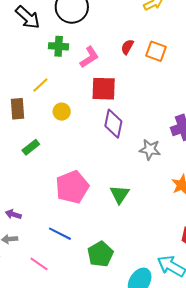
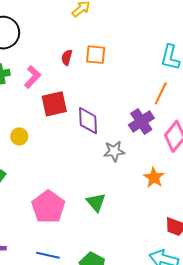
purple diamond: (113, 124) -> (88, 121), moved

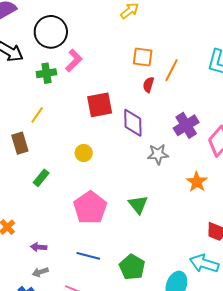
red semicircle: (67, 57) -> (148, 85), moved
pink L-shape: (32, 77) -> (74, 60), moved
orange line: (161, 93) -> (172, 70), moved
yellow circle: (19, 136) -> (84, 153), moved

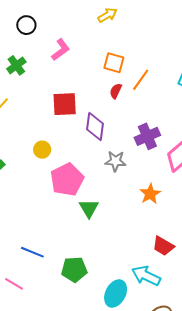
black circle: (51, 32) -> (26, 25), size x0.6
pink L-shape: (74, 60) -> (61, 50), moved
green cross: (46, 73) -> (16, 65), turned -36
pink pentagon: (90, 208) -> (67, 180), moved
green pentagon: (132, 267) -> (74, 269), turned 30

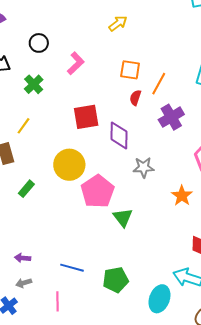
purple cross: (147, 136) -> (171, 117), moved
yellow circle: (42, 150) -> (69, 165), size x1.8
pink line: (14, 284) -> (58, 301), turned 66

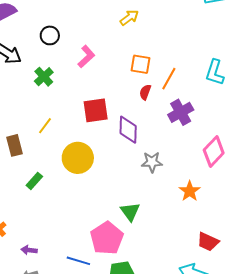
yellow line: (24, 126) -> (45, 126), moved
pink pentagon: (98, 191) -> (107, 238), moved

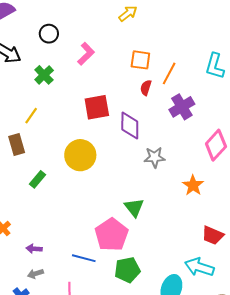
yellow line: (45, 126) -> (31, 116), moved

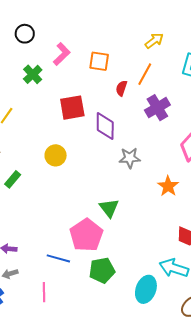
yellow arrow: (128, 13) -> (154, 41), moved
orange square: (140, 60) -> (99, 61), moved
green cross: (44, 75) -> (33, 74), moved
yellow circle: (80, 155) -> (56, 155), size x0.7

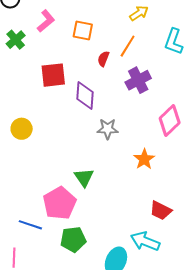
yellow circle: (56, 155) -> (22, 129), moved

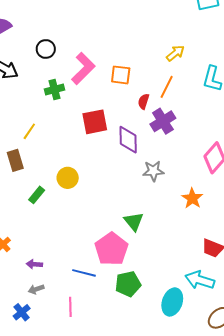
pink L-shape: (46, 21) -> (83, 69), size x1.4
green cross: (16, 40) -> (55, 89), turned 30
purple cross: (138, 80) -> (163, 121), moved

